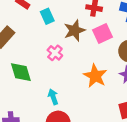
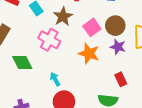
pink square: (103, 33) -> (92, 27), moved
pink cross: (55, 53) -> (49, 40), size x1.5

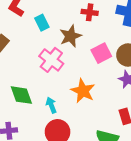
orange star: (89, 53) -> (83, 91), moved
green diamond: (22, 63) -> (21, 95), moved

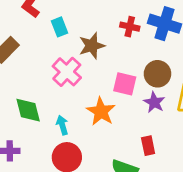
red cross: (90, 12) -> (130, 27), moved
pink square: (101, 53) -> (125, 84), moved, turned 36

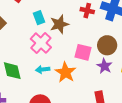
cyan rectangle: (59, 27) -> (39, 18), moved
cyan arrow: (62, 125) -> (43, 69), moved, turned -80

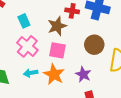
brown star: (59, 24) -> (57, 26), moved
pink square: (83, 52) -> (57, 50), moved
purple star: (105, 66) -> (83, 74), moved

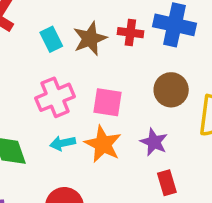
cyan rectangle: (24, 21) -> (51, 39), moved
brown star: (57, 26) -> (90, 39), moved
pink cross: (27, 46) -> (55, 97), turned 30

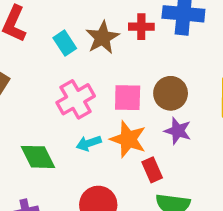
brown circle: (171, 90) -> (171, 93), moved
red rectangle: (167, 183) -> (152, 170), moved

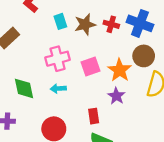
brown circle: (171, 93) -> (144, 56), moved
pink square: (128, 98) -> (90, 66), turned -36
orange star: (128, 139) -> (120, 70), moved

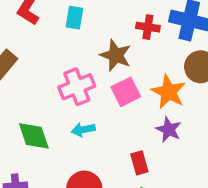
cyan rectangle: (60, 21) -> (74, 18), moved, turned 35
brown star: (85, 24) -> (116, 55), moved, turned -30

